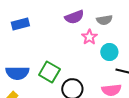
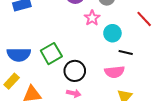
green square: (49, 72) -> (51, 54), turned 30

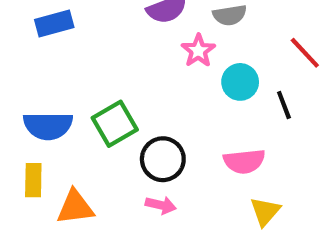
black line: (126, 53) -> (284, 105), moved, turned 56
yellow rectangle: (12, 81) -> (33, 180), turned -42

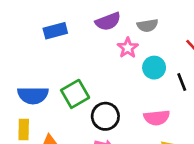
blue rectangle: (54, 23) -> (55, 31), moved

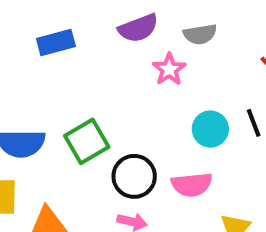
cyan circle: (154, 68) -> (210, 129), moved
pink semicircle: (157, 118) -> (192, 185), moved

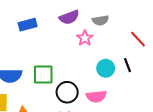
green square: (87, 141) -> (43, 75), turned 30

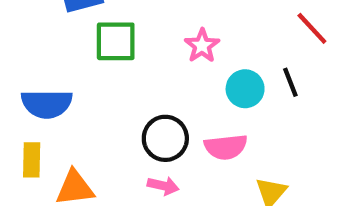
pink star: (85, 38) -> (202, 46), moved
green square: (43, 75) -> (116, 41), moved

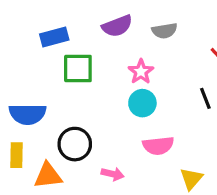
cyan circle: (245, 89) -> (142, 103), moved
black circle: (165, 138) -> (75, 144), moved

